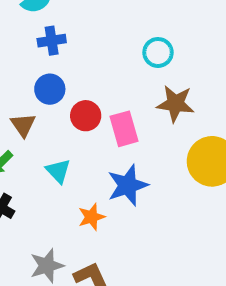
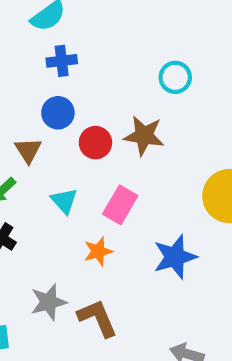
brown star: (175, 104) -> (144, 136), moved
pink rectangle: (124, 129) -> (120, 205), moved, turned 44
blue star: (128, 185) -> (175, 257), moved

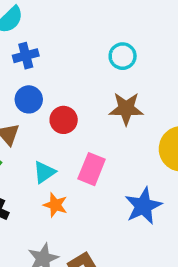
brown star: (144, 136) -> (126, 109), moved
cyan triangle: (64, 201) -> (44, 172), turned 45
orange star: (98, 251) -> (55, 205), moved, turned -30

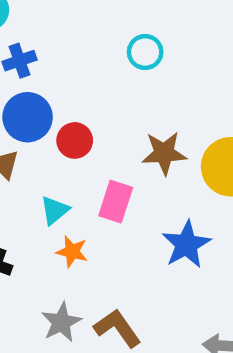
blue circle: (29, 99) -> (28, 117), size x1.4
brown star: (126, 109) -> (164, 153), moved

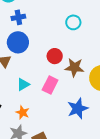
red circle: (75, 140) -> (55, 56), moved
orange star: (72, 252) -> (23, 112), moved

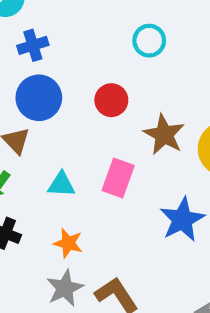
red circle: (55, 56) -> (111, 100), moved
brown star: (74, 67) -> (164, 135), turned 30
cyan triangle: (23, 84) -> (61, 184), turned 40

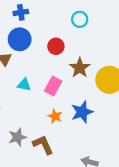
orange star: (68, 243) -> (55, 116), moved

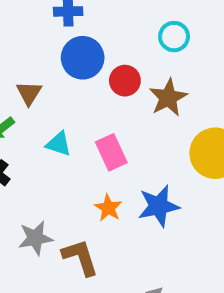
blue circle: (20, 39) -> (83, 58), moved
brown star: (80, 68) -> (168, 98), moved
pink rectangle: (53, 86) -> (111, 152), turned -60

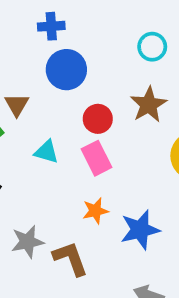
red circle: (125, 81) -> (98, 119), moved
blue star: (159, 206) -> (140, 230), moved
orange star: (108, 208) -> (95, 211), turned 30

